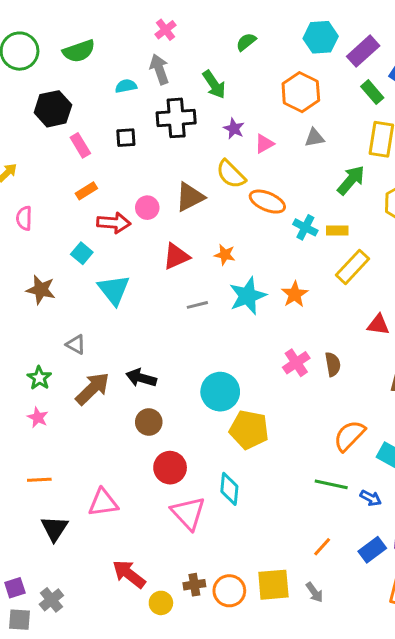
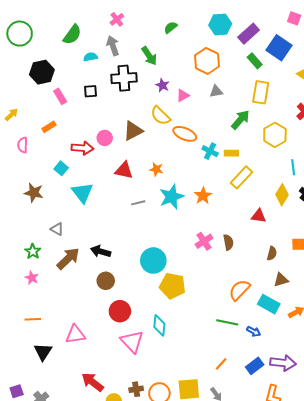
green semicircle: (79, 51) -> (72, 35), moved, turned -35
orange rectangle: (86, 191) -> (49, 127), moved
red triangle: (176, 256) -> (124, 170), turned 36

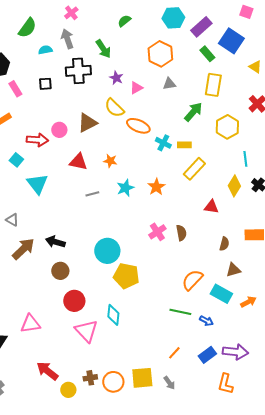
cyan star: (172, 197) -> (125, 188), size x0.7

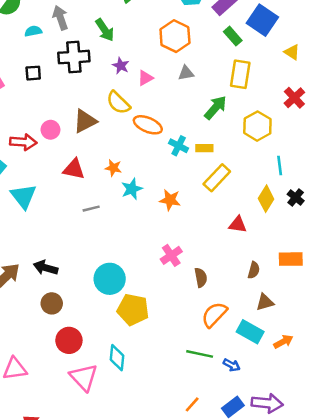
orange star: (156, 187) -> (170, 200), turned -30
cyan star: (125, 188) -> (132, 189), moved
brown semicircle: (181, 233) -> (201, 278), moved

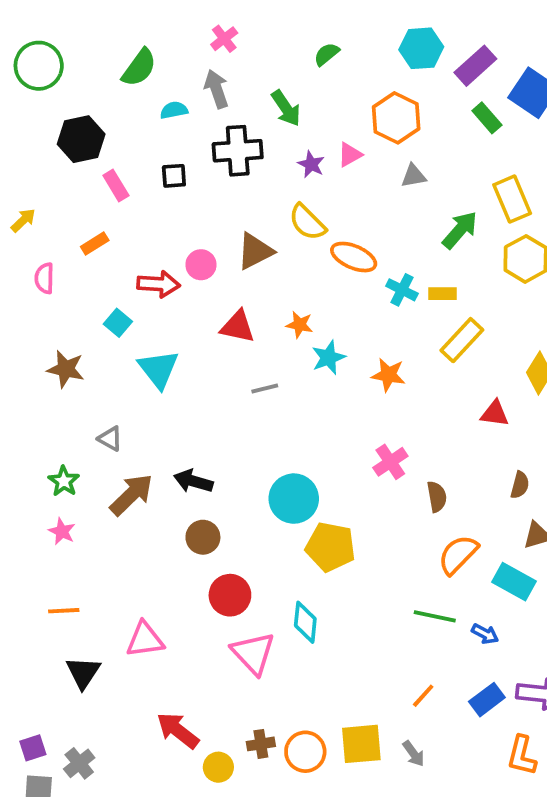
yellow rectangle: (240, 74) -> (512, 199), moved, turned -32
pink triangle: (145, 78) -> (350, 155), moved

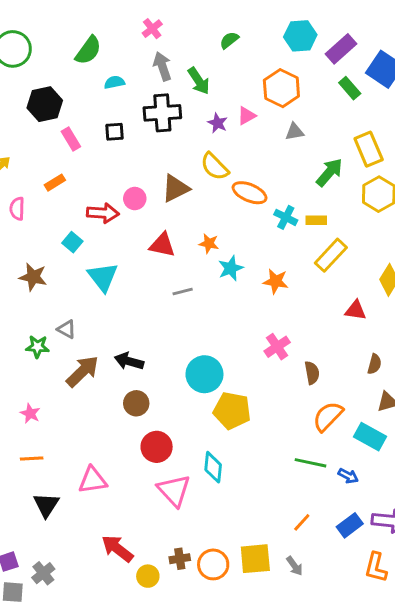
gray arrow: (216, 89) -> (162, 66), moved
green star: (64, 481) -> (37, 347), moved, turned -30
pink star: (62, 531) -> (30, 413), moved

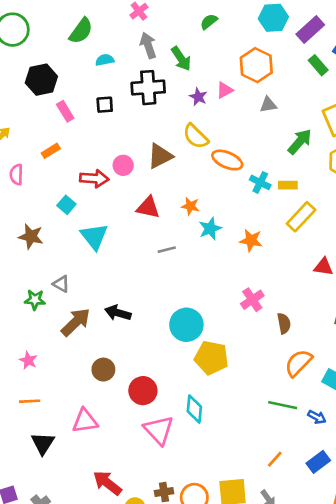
brown circle: (136, 403) -> (103, 370), moved

